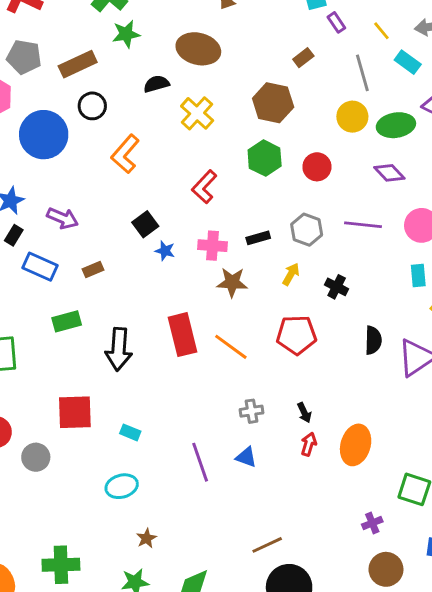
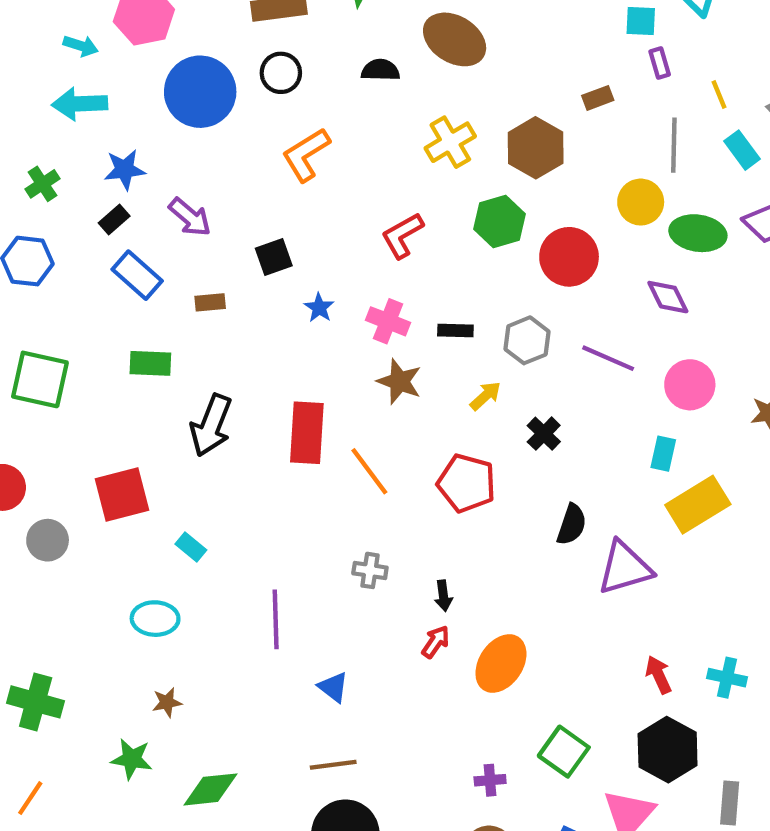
yellow cross: (197, 113) -> (450, 142), moved
red circle: (317, 167) -> (569, 257), size x1.4
black square: (145, 224) -> (274, 257), moved
red square: (75, 412) -> (122, 494), turned -30
blue triangle: (246, 457) -> (333, 687), moved

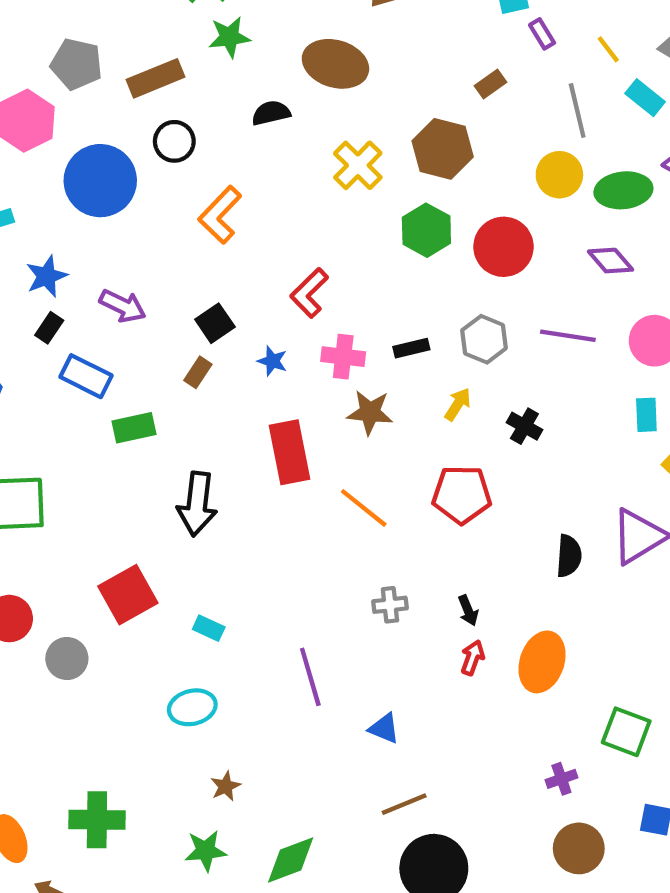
red L-shape: (402, 235) -> (309, 293), moved
brown rectangle: (210, 302) -> (198, 372), moved, turned -36
green rectangle: (150, 363) -> (134, 428), moved
red rectangle: (307, 433) -> (289, 452), moved
black semicircle: (572, 524) -> (569, 556), moved

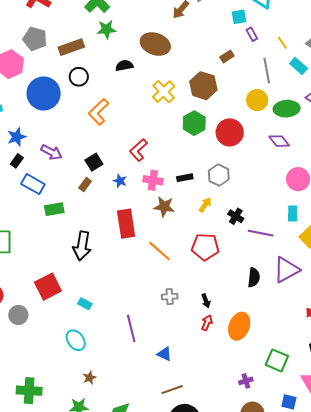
purple line: (568, 336) -> (261, 233), moved
cyan ellipse: (192, 707) -> (76, 340), turned 65

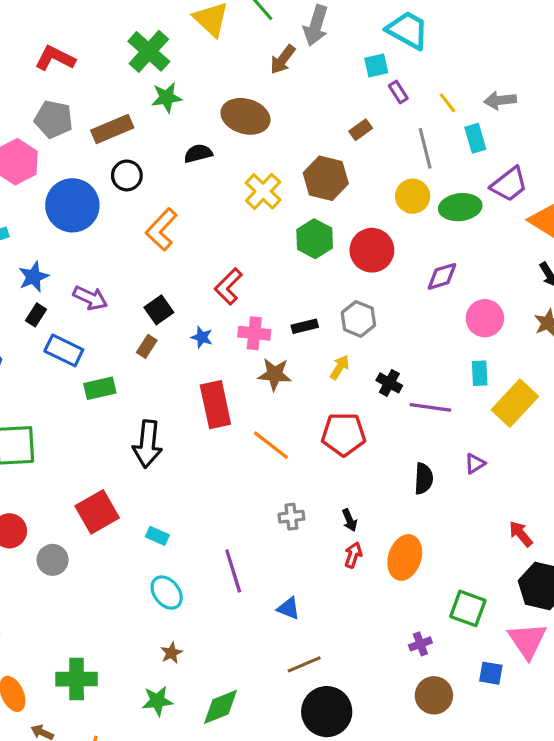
cyan rectangle: (299, 66) -> (475, 138), turned 36
purple diamond: (279, 141) -> (442, 276), moved, turned -65
purple triangle: (286, 270) -> (475, 463), size x0.5
cyan ellipse: (76, 340) -> (167, 593), moved

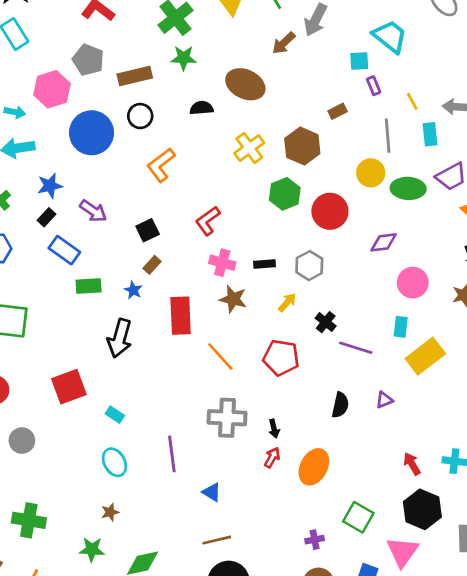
blue star: (202, 337) -> (133, 290), moved
brown rectangle: (147, 346) -> (152, 265), moved
gray cross: (291, 517) -> (227, 418), size x1.8
gray circle: (53, 560) -> (22, 441), moved

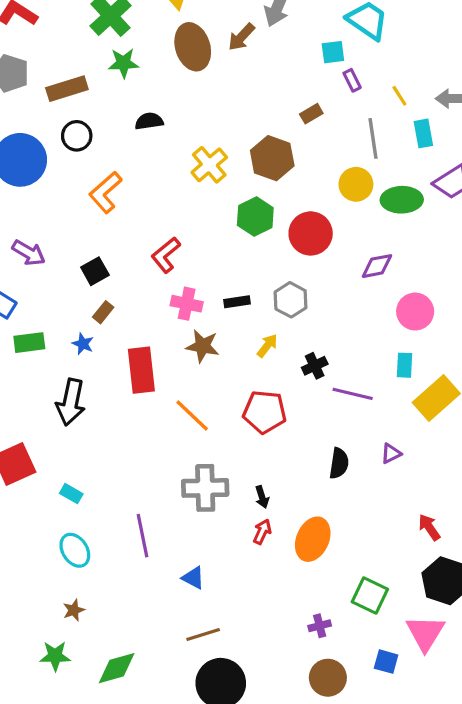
brown ellipse: (245, 84) -> (193, 47), moved, turned 51
black cross: (326, 322) -> (315, 366), turned 30

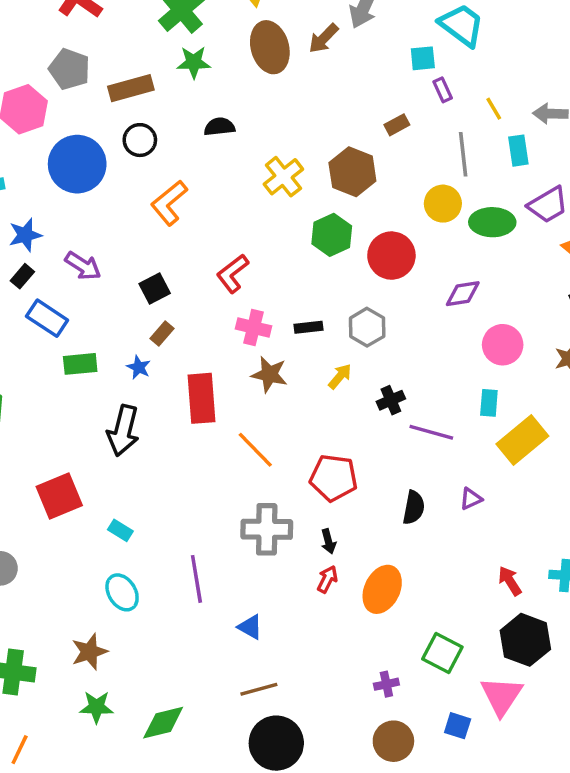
red pentagon: (265, 412) -> (334, 478), moved
brown star: (74, 610) -> (89, 652), moved, size x1.5

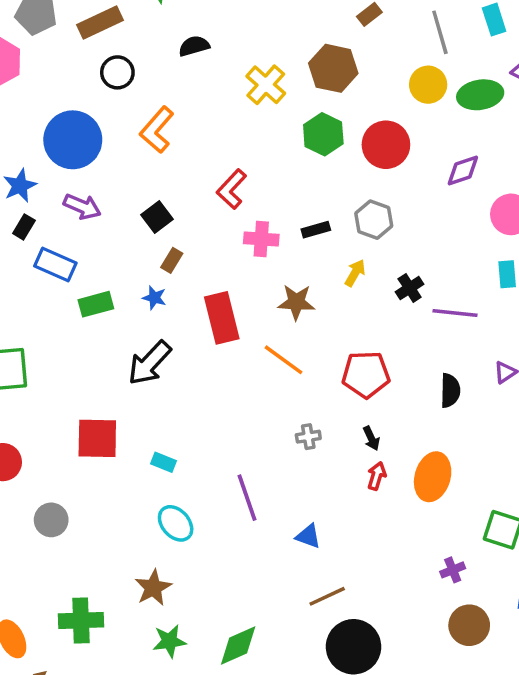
blue circle: (77, 164) -> (73, 140), moved
brown star: (269, 374) -> (296, 302), moved
black arrow: (123, 431) -> (150, 363), turned 39
red square: (59, 496) -> (97, 438), turned 33
gray cross: (267, 529) -> (308, 437), size x0.5

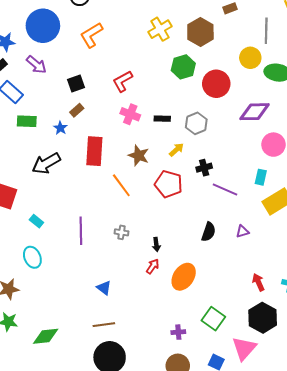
purple diamond: (463, 171) -> (254, 112), size x1.4
red pentagon: (366, 374) -> (169, 184), moved
purple line: (247, 498) -> (81, 231), moved

